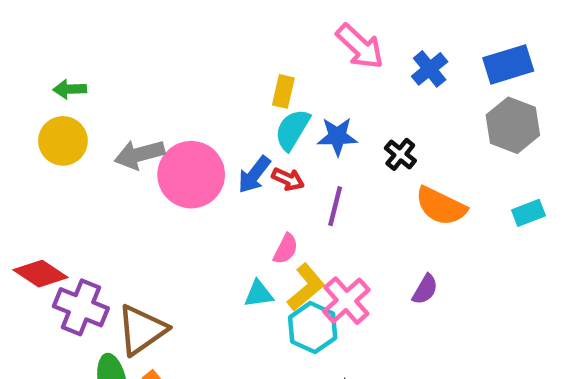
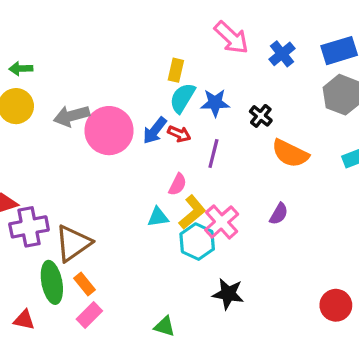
purple cross: (81, 307) -> (29, 227), turned -33

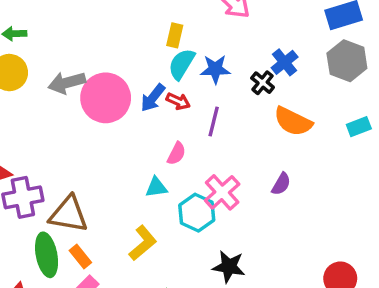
blue cross: (282, 54) -> (285, 62), moved
yellow L-shape: (192, 212) -> (143, 243), moved
brown triangle: (73, 243) -> (68, 214), turned 45

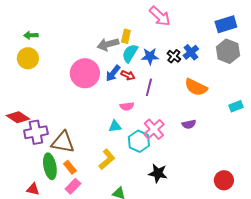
gray arrow: (67, 83) -> (108, 44), moved
black cross: (263, 83) -> (174, 56), moved
cyan rectangle: (359, 127) -> (236, 106), moved
pink semicircle: (177, 154) -> (127, 106), turned 56
purple semicircle: (281, 184) -> (189, 124), turned 48

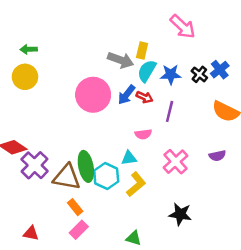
gray arrow: (108, 44) -> (121, 60), turned -145
purple cross: (36, 132) -> (35, 165), turned -35
cyan hexagon: (139, 141) -> (106, 176), moved
yellow L-shape: (107, 159) -> (136, 184), moved
green ellipse: (50, 166) -> (86, 166), moved

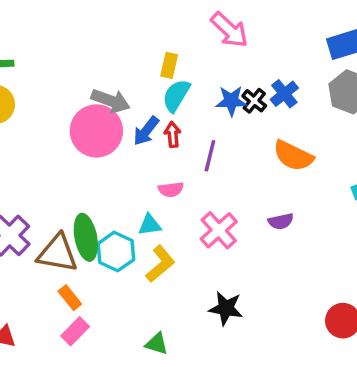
gray arrow: (121, 60) -> (111, 101), moved
blue star: (171, 74) -> (231, 101), moved
red arrow: (144, 97) -> (173, 134), turned -119

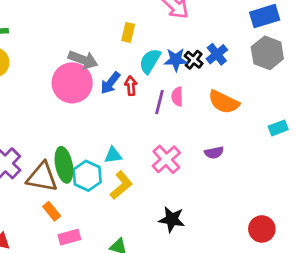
cyan semicircle: (176, 95) -> (150, 61), moved
pink semicircle: (171, 189) -> (177, 97), moved, turned 96
pink rectangle: (75, 331) -> (69, 237), moved, turned 30

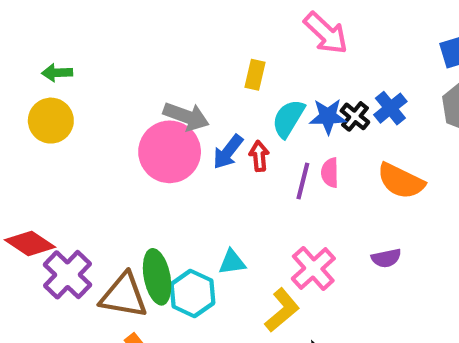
yellow L-shape: (121, 185) -> (282, 310), moved

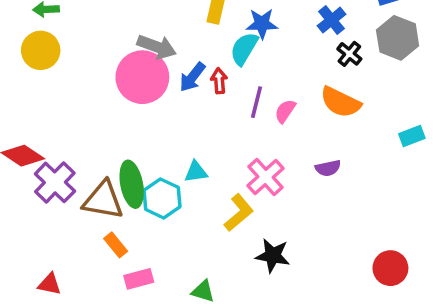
blue cross: (390, 108) -> (332, 20), moved
blue star: (328, 116) -> (262, 24), moved
black cross: (355, 116) -> (349, 54), moved
pink semicircle: (330, 173) -> (285, 111), moved, turned 35

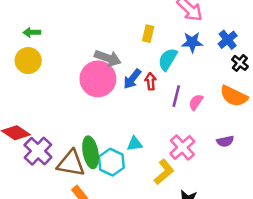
blue star: (262, 24) -> (192, 42), moved

